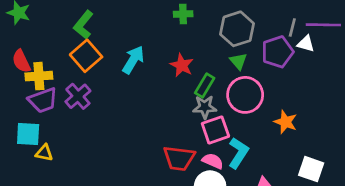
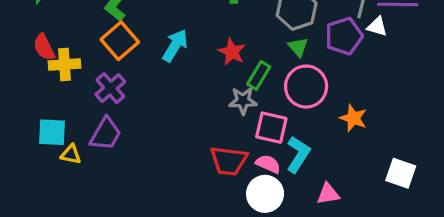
purple trapezoid: (43, 100) -> (106, 134), moved, turned -40
gray star: (205, 107) -> (243, 101), moved
pink square: (215, 130) -> (271, 128), turned 32
white square: (311, 169) -> (401, 173), moved

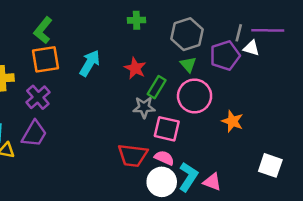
orange square: (120, 41) -> (46, 59), turned 32
cyan L-shape: (298, 154) -> (188, 177), moved
pink triangle: (328, 194) -> (212, 182), turned 30

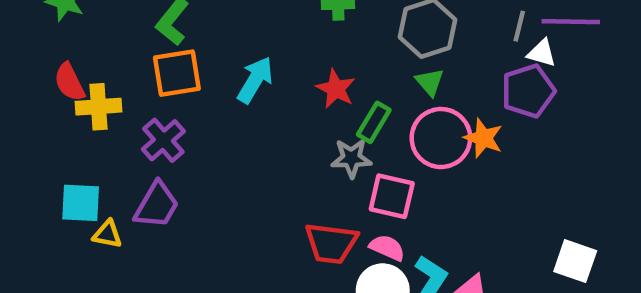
purple pentagon: (225, 56) -> (528, 91), moved
orange star: (232, 121) -> (483, 138), moved

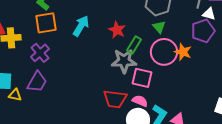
gray star: (351, 158) -> (124, 61), size x1.4

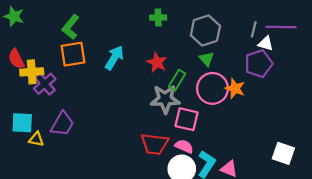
purple cross: (40, 53) -> (45, 84), moved

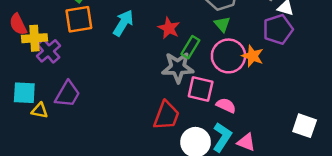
red trapezoid: (155, 144) -> (166, 116), turned -76
pink semicircle: (184, 146) -> (226, 105), moved

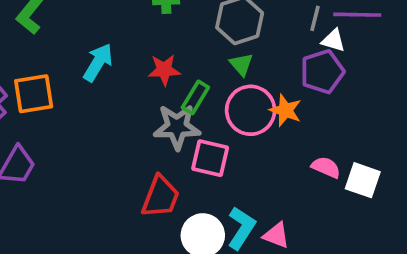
orange square: (79, 19) -> (34, 94), moved
red star: (169, 28) -> (164, 70), turned -30
pink semicircle: (226, 105) -> (326, 167), moved
white square: (305, 126) -> (363, 180), moved

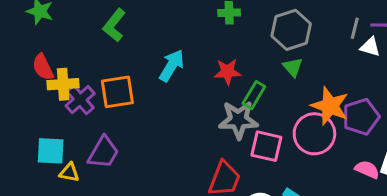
purple pentagon: (322, 72) -> (361, 117), moved
pink circle: (251, 110) -> (314, 134), moved
orange star: (286, 110) -> (330, 106), size x1.4
pink semicircle: (326, 167) -> (367, 169), moved

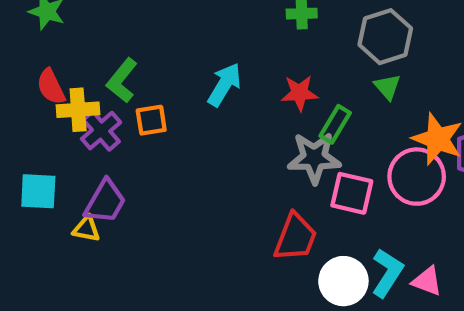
green L-shape: (114, 25) -> (122, 80), moved
orange square: (117, 92) -> (151, 120), size x0.7
cyan square: (51, 151) -> (38, 191), moved
purple trapezoid: (103, 152) -> (105, 202), moved

